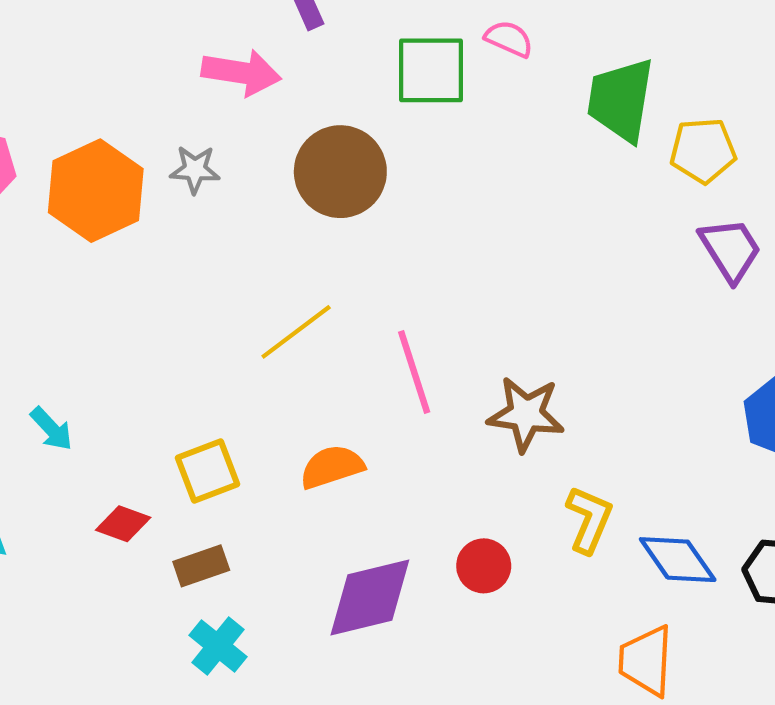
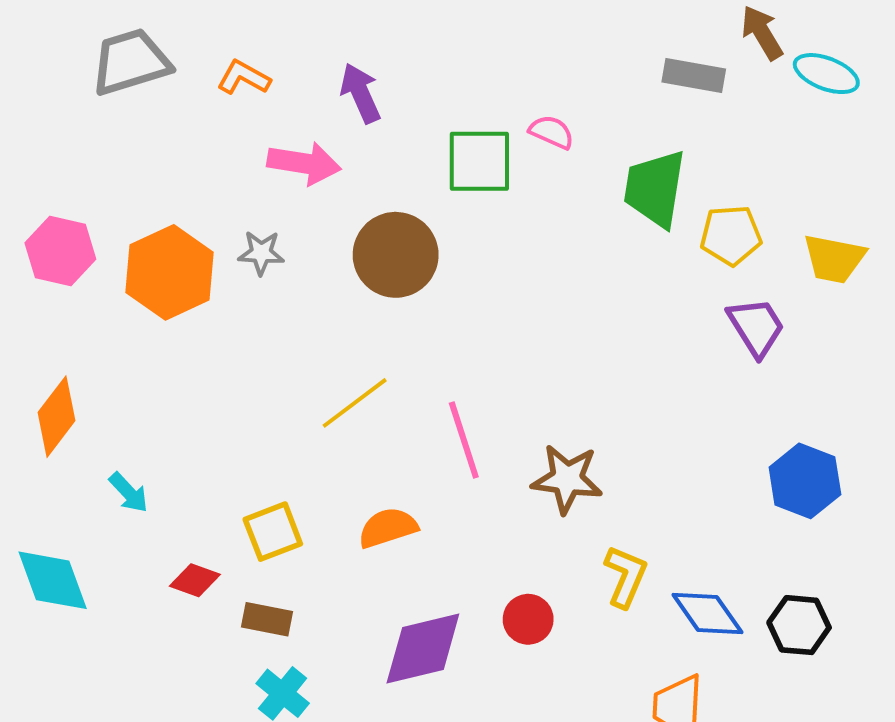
brown rectangle: (201, 566) -> (267, 619), turned 30

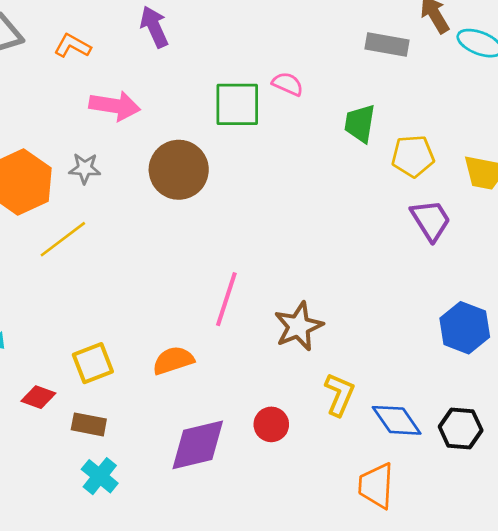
purple arrow: (361, 93) -> (154, 27), moved
green trapezoid: (655, 189) -> (360, 123), size x0.7
yellow line: (355, 403) -> (63, 239), moved
pink line: (464, 440) -> (226, 299), turned 36
brown star: (567, 479) -> (299, 326), turned -30

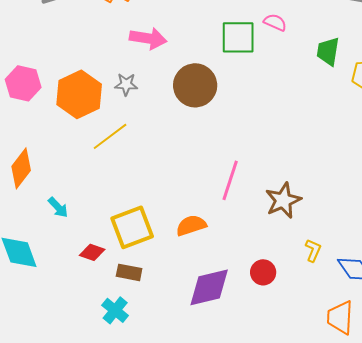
yellow square: (93, 363) -> (132, 227), size x1.4
yellow L-shape: (339, 394) -> (313, 250), size x0.7
cyan cross: (100, 476) -> (115, 310), moved

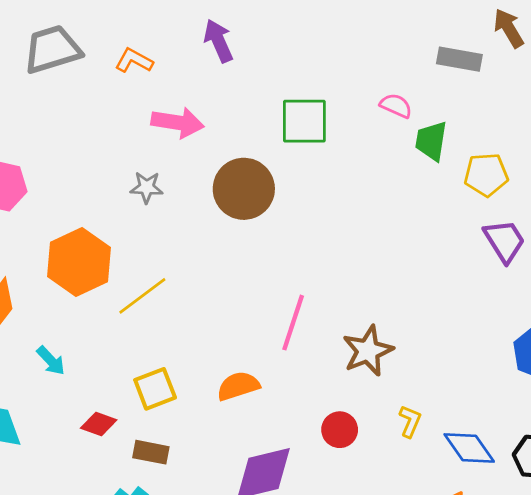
pink semicircle: (275, 22) -> (396, 106), moved
orange hexagon: (79, 94) -> (79, 262), moved
yellow line: (110, 136) -> (142, 296), moved
yellow square: (132, 227) -> (155, 389), size x0.7
red circle: (263, 272) -> (340, 430), moved

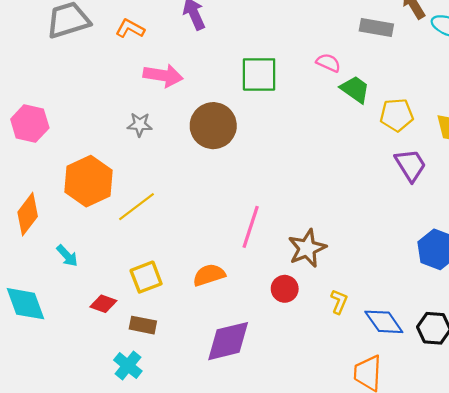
green trapezoid: (431, 141) -> (355, 89), turned 116
red circle: (340, 430) -> (285, 289), moved

